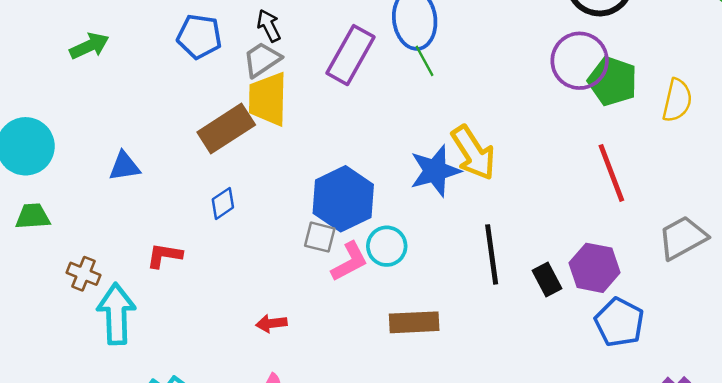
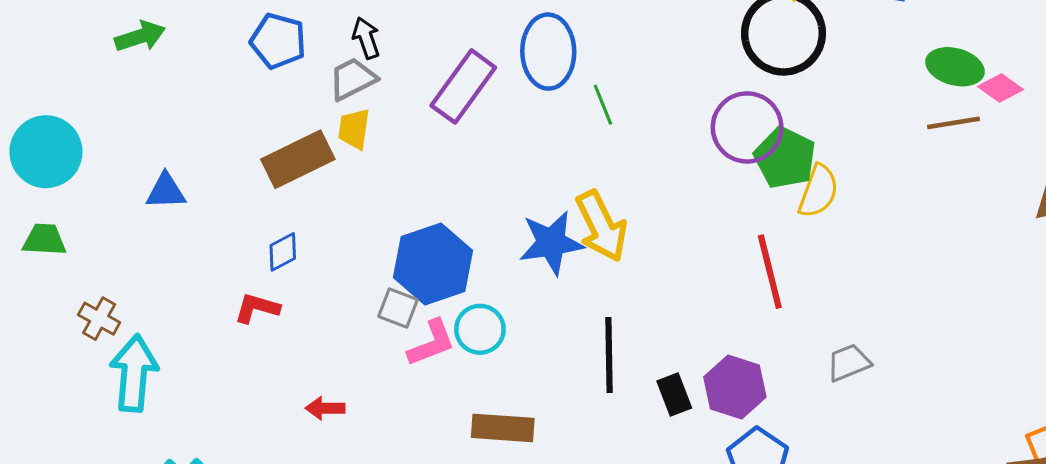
green line: (424, 61) -> (603, 105), moved
yellow trapezoid: (268, 99) -> (354, 129), size x0.6
yellow semicircle: (677, 100) -> (818, 191), moved
gray trapezoid: (683, 238) -> (849, 363), size x0.7
red L-shape: (164, 256) -> (257, 308), moved

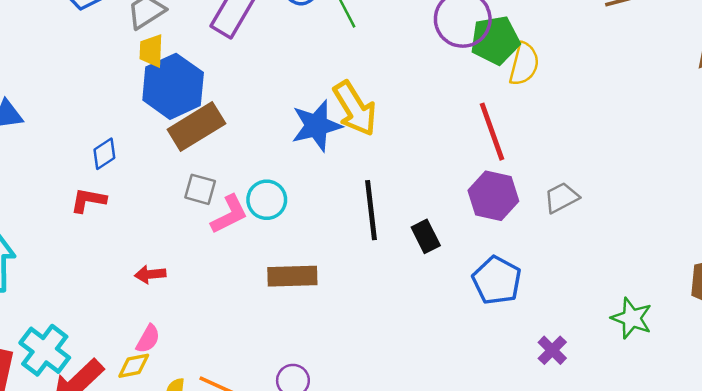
green pentagon: (785, 158) -> (495, 40), turned -30
brown rectangle: (298, 159) -> (196, 127), moved
blue hexagon: (433, 264) -> (173, 86), moved
purple hexagon: (735, 387) -> (493, 196), moved

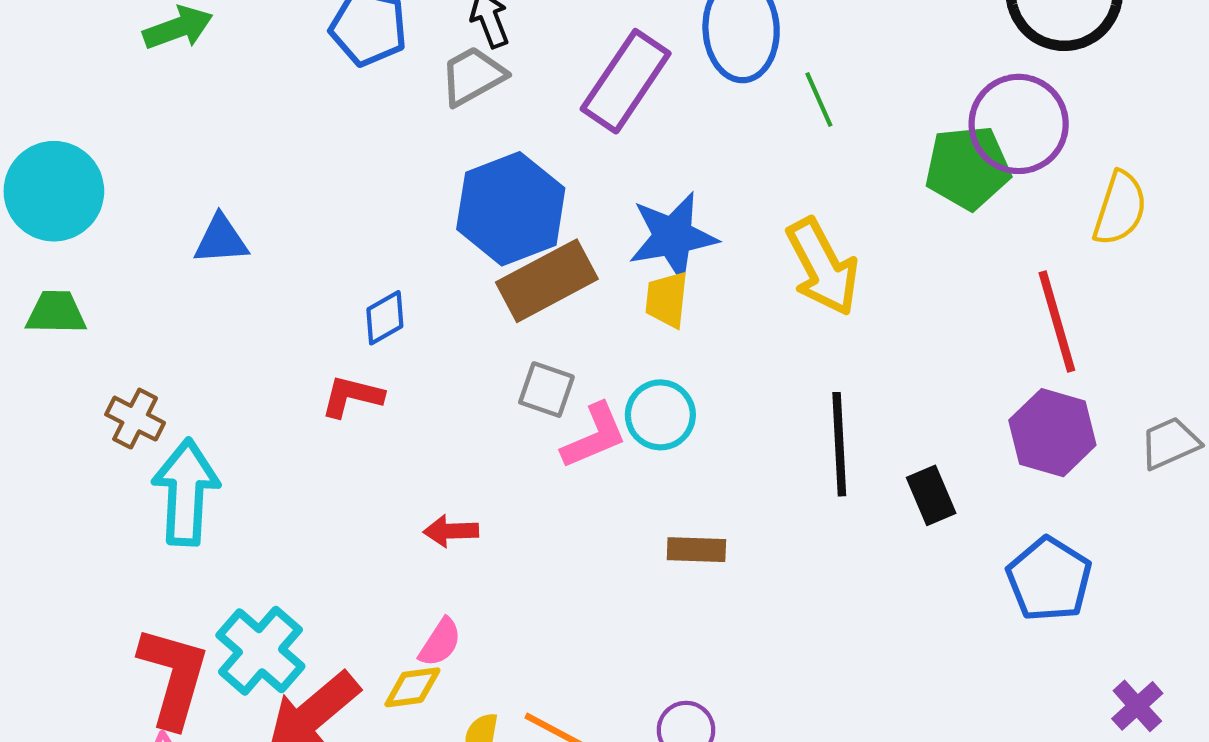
green pentagon: (495, 40) -> (968, 168), moved
yellow trapezoid: (151, 51) -> (667, 300), moved
blue star: (317, 126) -> (673, 237), moved
brown rectangle: (292, 276) -> (696, 550), size x0.7

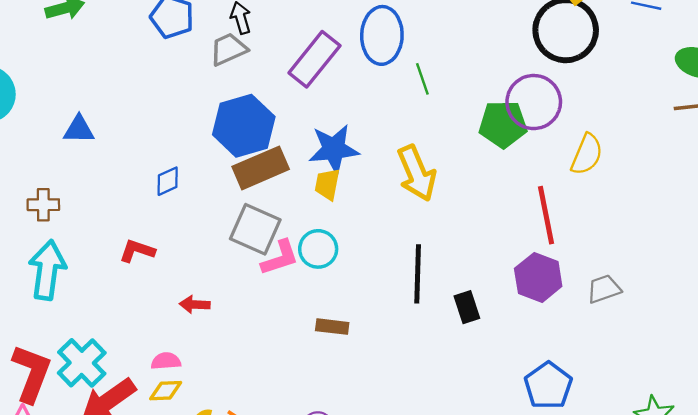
gray square: (546, 390) -> (255, 229), size x1.6
red L-shape: (352, 396) -> (137, 251), moved
brown cross: (135, 419) -> (43, 205), moved, turned -32
blue pentagon: (1049, 579) -> (548, 386), moved
pink semicircle: (440, 642) -> (166, 361), moved, turned -132

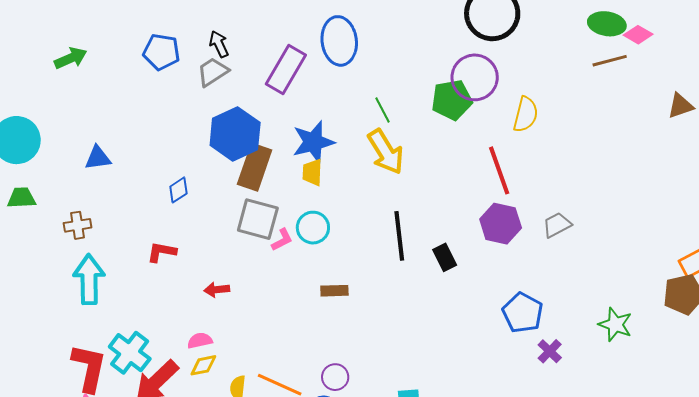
green line: (422, 79) -> (382, 110), moved
brown rectangle: (261, 168) -> (255, 167), turned -39
pink L-shape: (280, 258) -> (282, 240), size x0.7

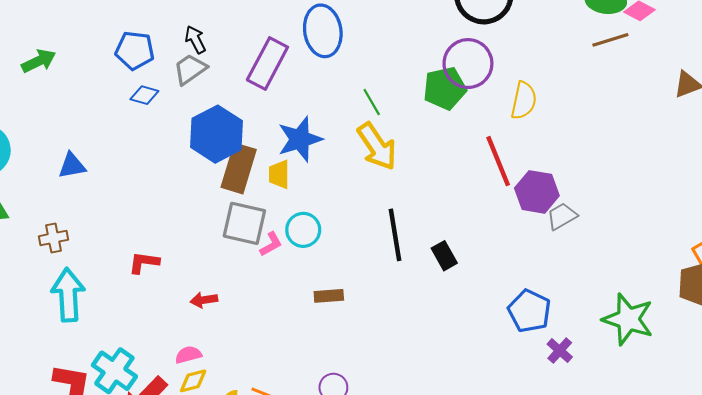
yellow trapezoid: (312, 172) -> (279, 174), moved
blue diamond: (178, 190) -> (144, 95), moved, turned 52
purple hexagon: (501, 224) -> (537, 192), moved
green star: (615, 324) -> (628, 319), size x1.4

